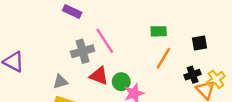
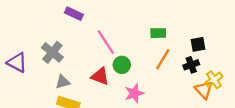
gray cross: (83, 51) -> (52, 52), moved, turned -35
black cross: (193, 75) -> (191, 65), moved
green circle: (121, 82) -> (122, 65), moved

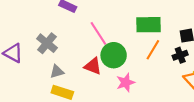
green rectangle: (158, 33) -> (149, 25), size x1.6
green circle: (122, 65) -> (114, 55), size x1.5

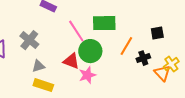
green rectangle: (149, 25) -> (104, 23), moved
black cross: (180, 55) -> (143, 58), moved
pink star: (126, 82) -> (87, 75), moved

